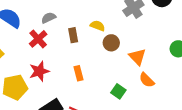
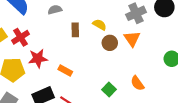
red cross: (38, 39) -> (21, 37), moved
orange triangle: (137, 57) -> (132, 39), moved
orange rectangle: (79, 73) -> (65, 70), moved, turned -56

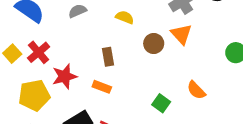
yellow semicircle: (100, 25) -> (125, 17), moved
brown rectangle: (75, 30) -> (108, 57), moved

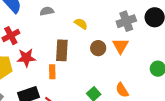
brown rectangle: (108, 57) -> (62, 50), size x1.5
orange rectangle: (102, 87) -> (52, 72), turned 56

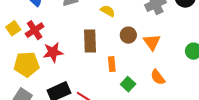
orange triangle: (120, 46) -> (152, 42), moved
orange rectangle: (52, 72) -> (112, 64), moved

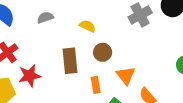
brown circle: (128, 35) -> (103, 52), moved
orange triangle: (152, 42) -> (126, 75), moved

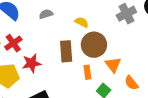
brown circle: (103, 52) -> (94, 45), size x1.6

